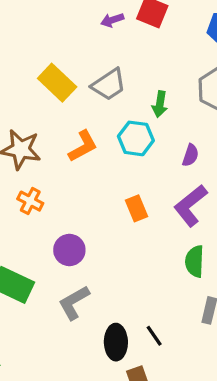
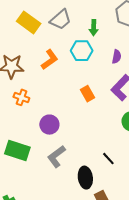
black line: (154, 336) -> (108, 159), moved

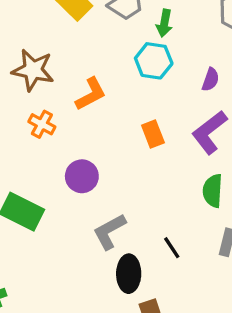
green arrow: (94, 28) -> (164, 23), moved
orange L-shape: (50, 60) -> (91, 94), moved
gray L-shape: (56, 157) -> (109, 232), moved

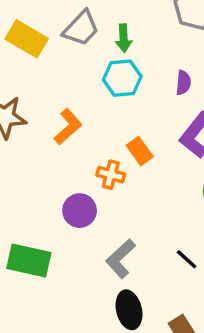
orange cross: (42, 124) -> (111, 175), moved
black ellipse: (129, 274) -> (129, 310), moved

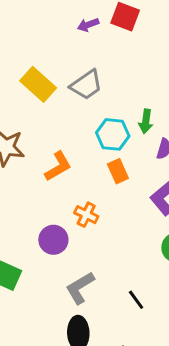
green arrow: (124, 38) -> (146, 121), moved
orange rectangle: (140, 151) -> (118, 171), moved

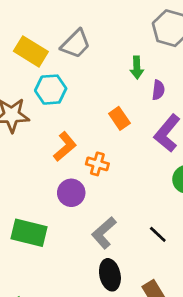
cyan hexagon: (113, 134) -> (51, 90), moved
orange L-shape: (58, 166) -> (65, 147), moved

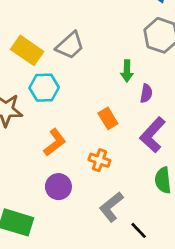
orange cross: (97, 164) -> (99, 160), moved
gray L-shape: (104, 233) -> (111, 207), moved

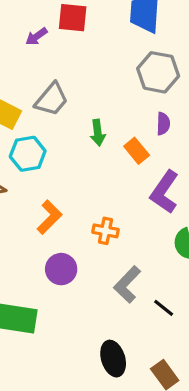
green arrow: (127, 71) -> (98, 133), moved
purple semicircle: (146, 93) -> (163, 124), moved
orange rectangle: (108, 118) -> (137, 151), moved

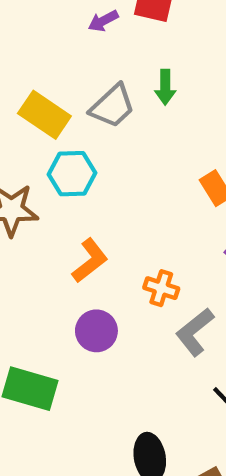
green arrow: (98, 133) -> (165, 87), moved
gray L-shape: (127, 284) -> (195, 332), moved

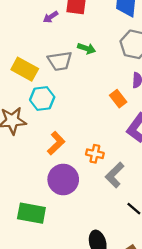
green arrow: (165, 87) -> (86, 48), turned -66
gray trapezoid: (112, 106) -> (60, 61), turned 40
purple circle: (96, 331) -> (63, 180), size x1.4

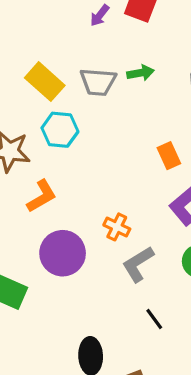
purple arrow: (51, 17) -> (100, 15), turned -32
green arrow: (86, 48) -> (141, 73), turned -42
orange L-shape: (56, 143) -> (42, 196), moved

